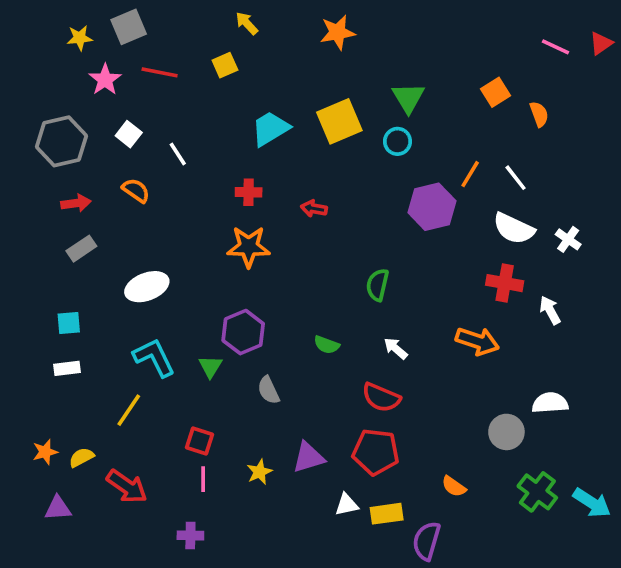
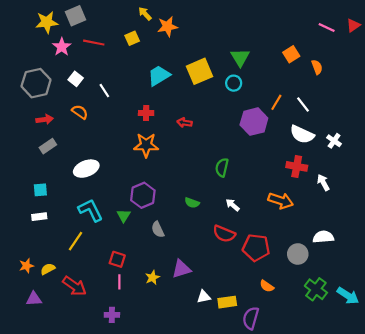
orange star: (338, 32) -> (167, 27), moved
yellow star: (80, 38) -> (47, 22), size x1.5
red pentagon: (376, 452) -> (256, 248), moved

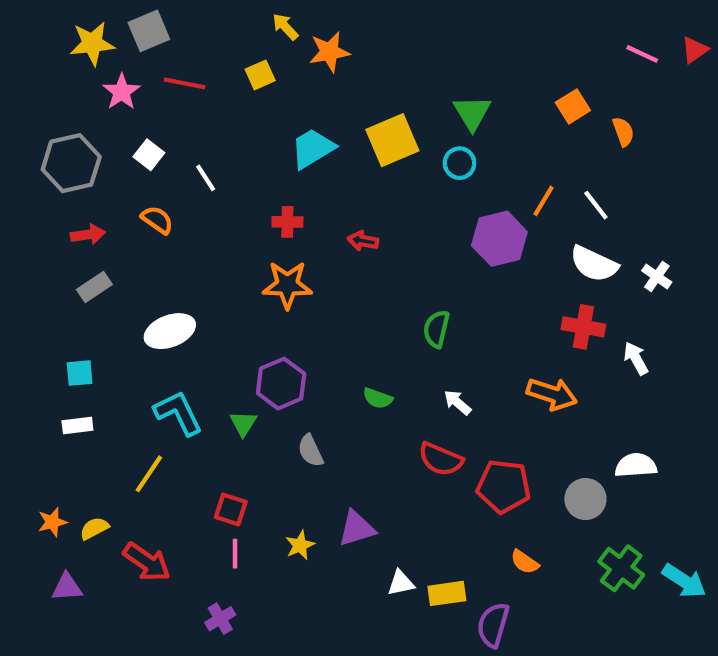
purple cross: (112, 315) -> (220, 619), turned -32

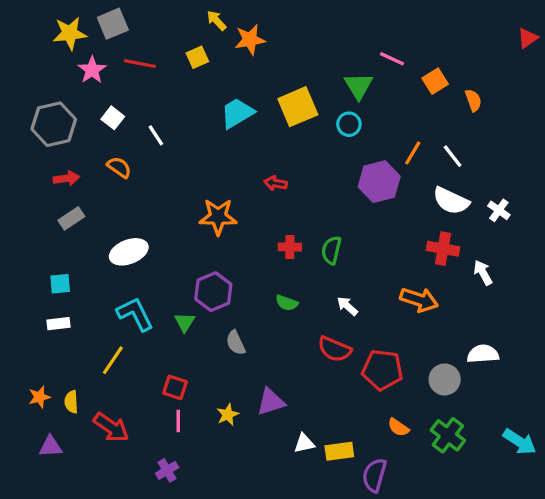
pink line: (642, 54) -> (392, 59), moved
red cross: (287, 222) -> (290, 247), moved
yellow semicircle: (94, 528) -> (71, 402), turned -65
green cross: (621, 568) -> (448, 435), moved

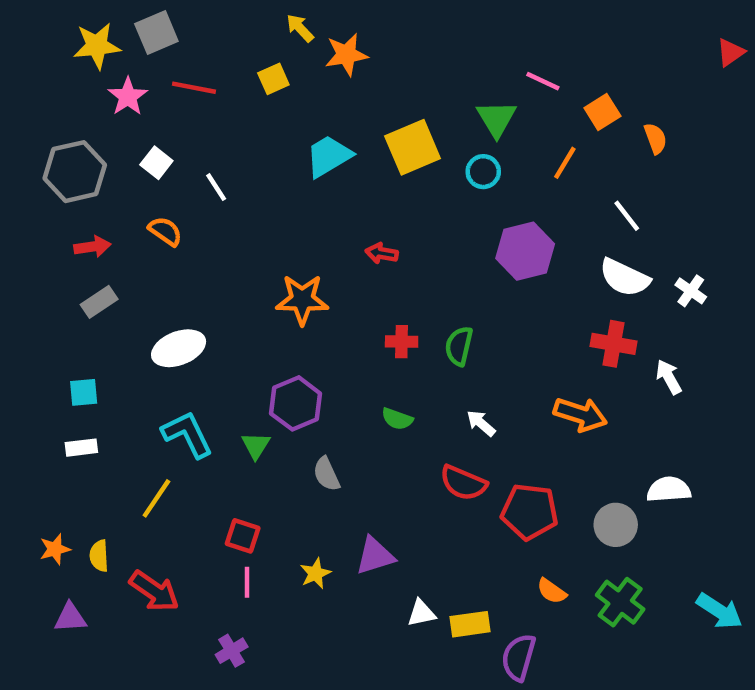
orange line: (413, 153) -> (565, 163), moved

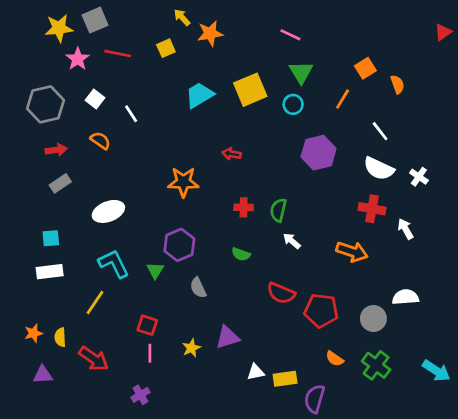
pink line: (543, 81) -> (290, 35), moved
white arrow: (481, 423) -> (292, 241), moved
white rectangle: (81, 448) -> (50, 272), size x1.4

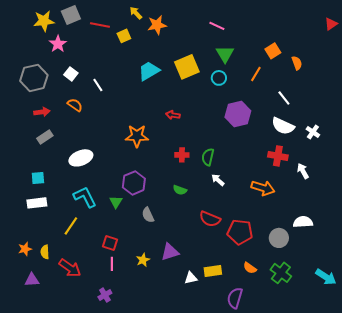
red line: (118, 54) -> (100, 25), moved
yellow rectangle: (285, 379) -> (213, 271), moved

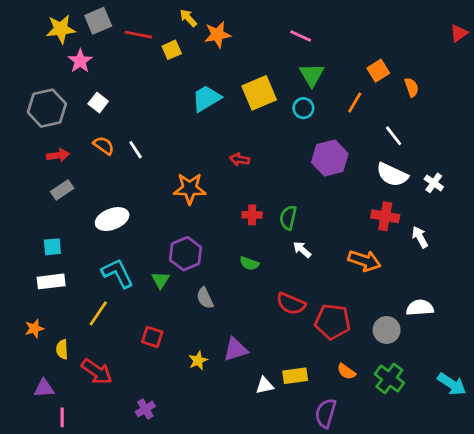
white line: (98, 85) -> (136, 150), moved
orange star: (25, 249) -> (34, 329), moved
pink line: (112, 264) -> (62, 417), moved

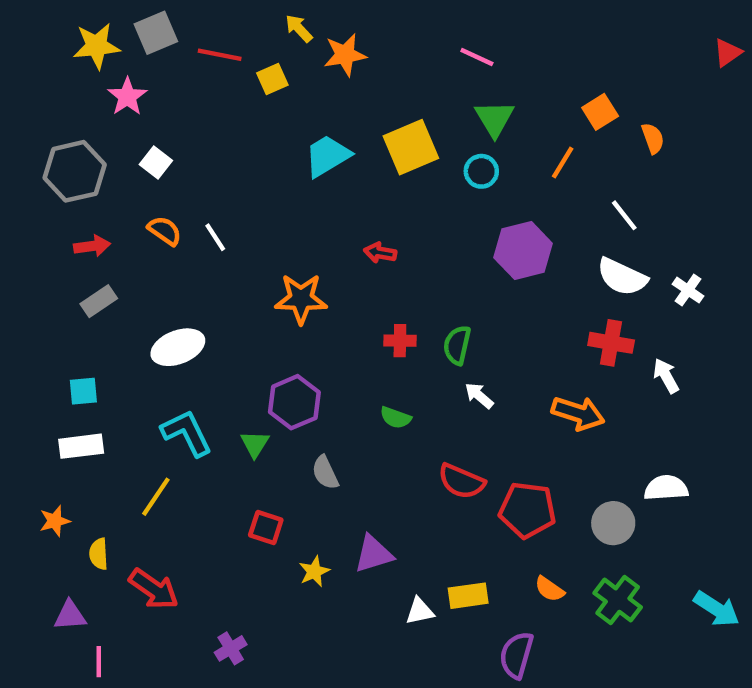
red square: (152, 337) -> (266, 528), moved

